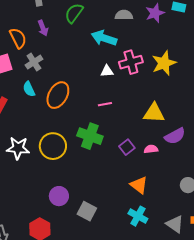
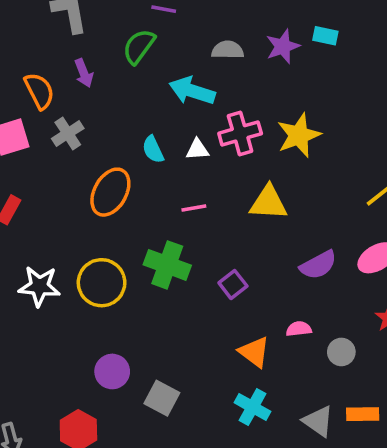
cyan semicircle: (29, 89) -> (153, 149), moved
yellow triangle: (154, 113) -> (268, 203), moved
pink semicircle: (151, 149) -> (299, 329), moved

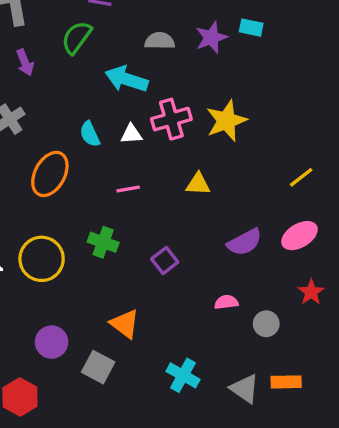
yellow triangle: (268, 203) -> (198, 184), size x0.7
green cross: (167, 265) -> (103, 242), size x0.7
orange triangle: (254, 352) -> (125, 324), moved

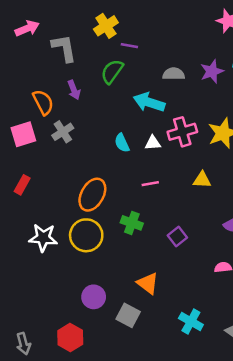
orange ellipse: (50, 174) -> (92, 195), moved

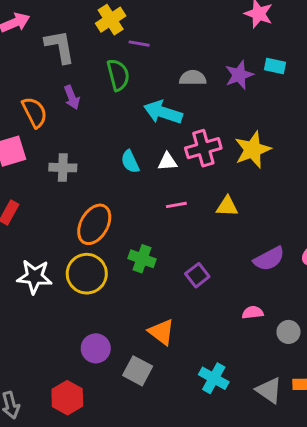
green semicircle: (112, 71) -> (118, 75), turned 130
gray cross: (63, 132) -> (63, 168), moved, turned 35
pink line: (150, 184) -> (176, 205), moved

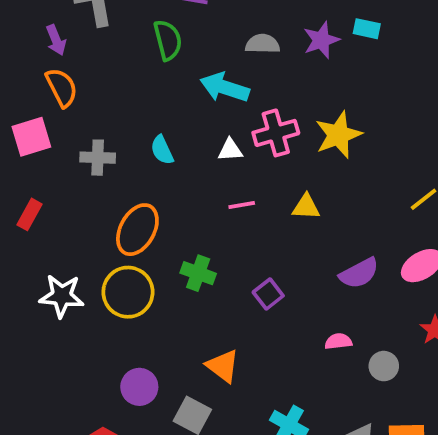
purple arrow: (72, 97) -> (56, 40), moved
cyan semicircle: (130, 162) -> (162, 150), moved

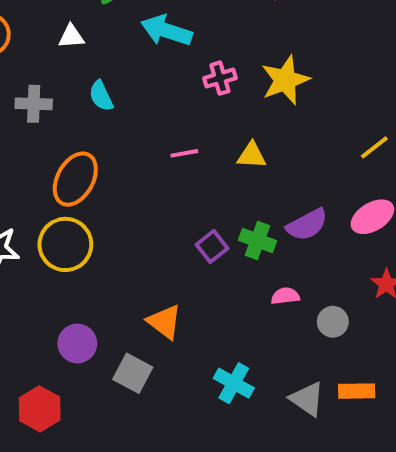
pink cross: (276, 133) -> (220, 78), size x0.7
white triangle: (230, 150) -> (71, 36), moved
green cross: (198, 273) -> (258, 241), moved

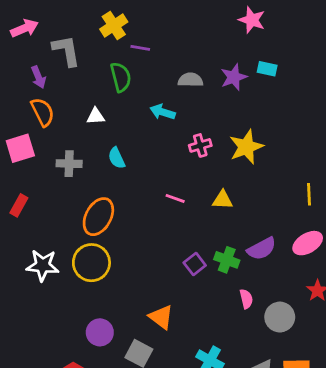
cyan arrow: (166, 31) -> (163, 112), size x0.7
yellow line: (374, 147) -> (309, 194), turned -55
pink line: (184, 153) -> (175, 198), turned 30
pink semicircle: (285, 296) -> (246, 299), turned 84
gray circle: (333, 322) -> (280, 317), size x1.4

